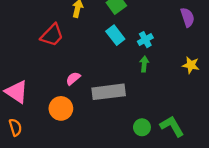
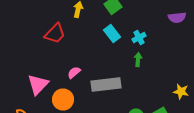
purple semicircle: (187, 17) -> (177, 18), turned 102
yellow star: (191, 65) -> (181, 92), moved
pink triangle: (16, 92) -> (38, 84), moved, turned 40

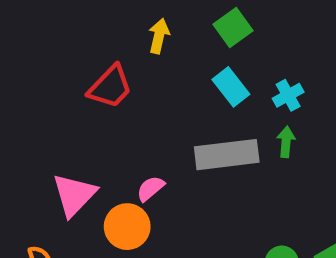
pink semicircle: (74, 72) -> (150, 188), moved
gray rectangle: (106, 84) -> (227, 155), moved

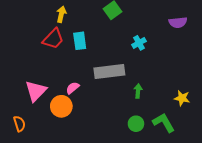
yellow arrow: (159, 36) -> (61, 14), moved
cyan rectangle: (231, 87) -> (80, 41), moved, turned 30
green arrow: (286, 142) -> (138, 91), moved

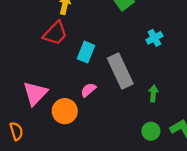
cyan rectangle: (80, 41) -> (86, 52), moved, turned 30
gray rectangle: (109, 72) -> (120, 71), turned 72
pink semicircle: (73, 88) -> (88, 90), moved

